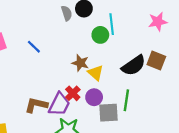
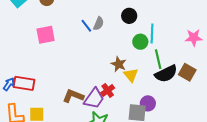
gray semicircle: (67, 13) -> (99, 24), moved, turned 32
blue line: (34, 47) -> (86, 26), moved
purple circle: (94, 97) -> (148, 103), moved
green line: (126, 100) -> (158, 59), moved, turned -30

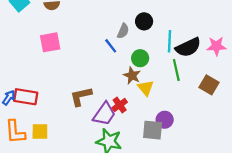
gray semicircle: (99, 24) -> (123, 31), moved
blue line: (86, 26) -> (111, 46), moved
green circle: (140, 42) -> (140, 58), moved
black semicircle: (166, 74) -> (188, 47), moved
brown L-shape: (73, 96) -> (81, 96), moved, turned -35

